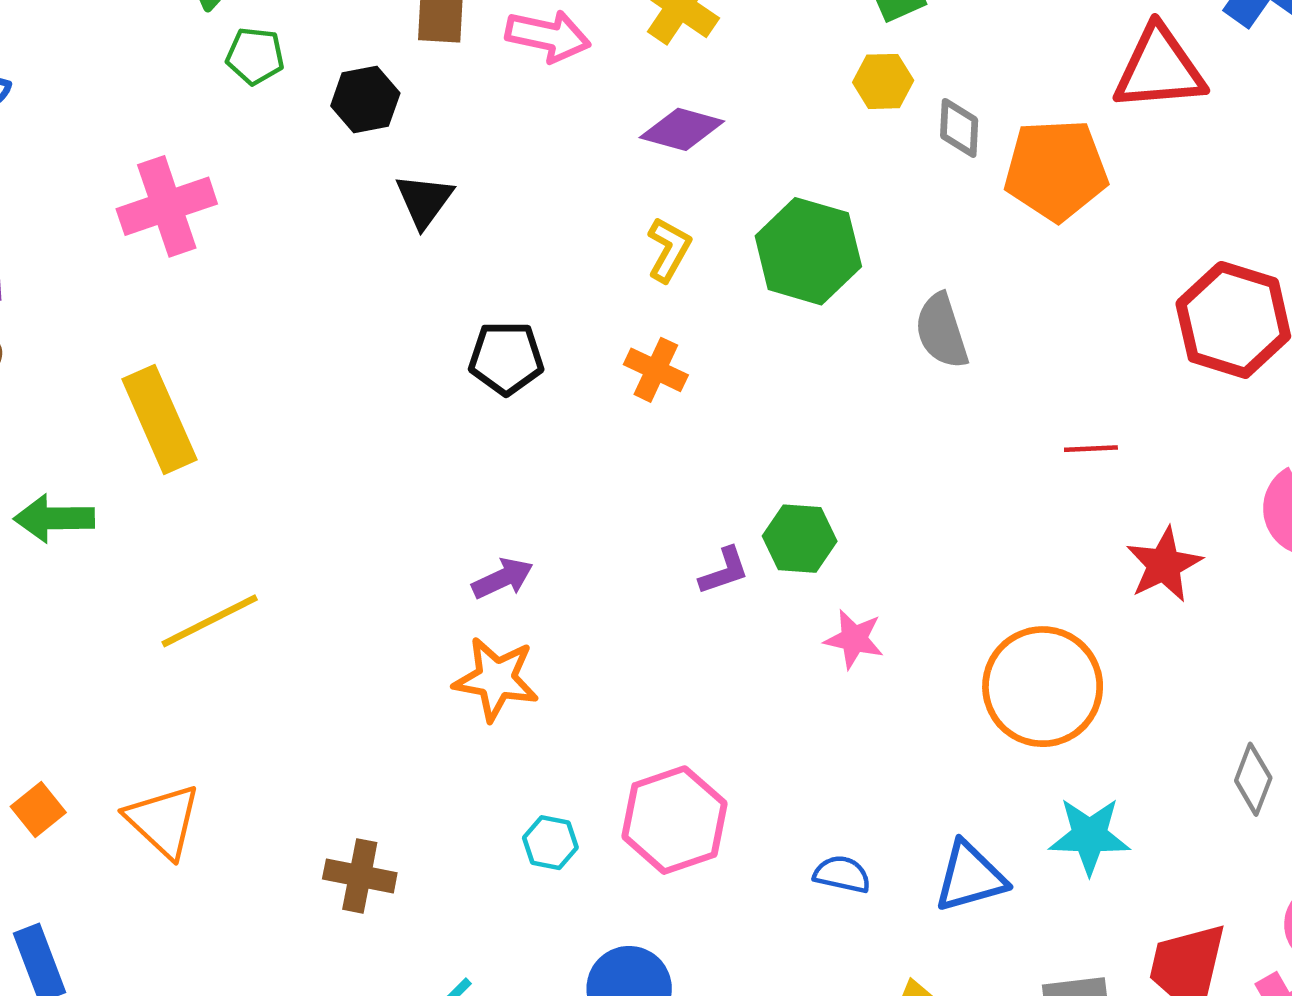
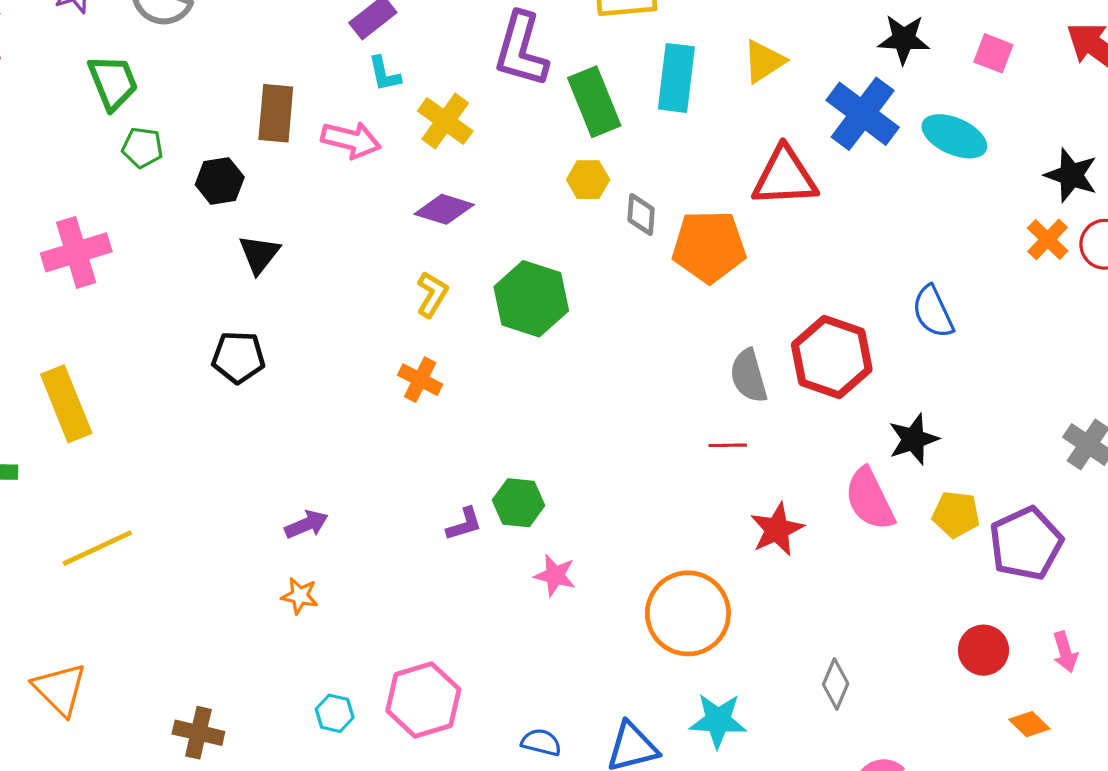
gray semicircle: (942, 331) -> (749, 376), moved
black pentagon: (506, 358) -> (238, 357), moved
orange star: (496, 679) -> (300, 596), size x0.6

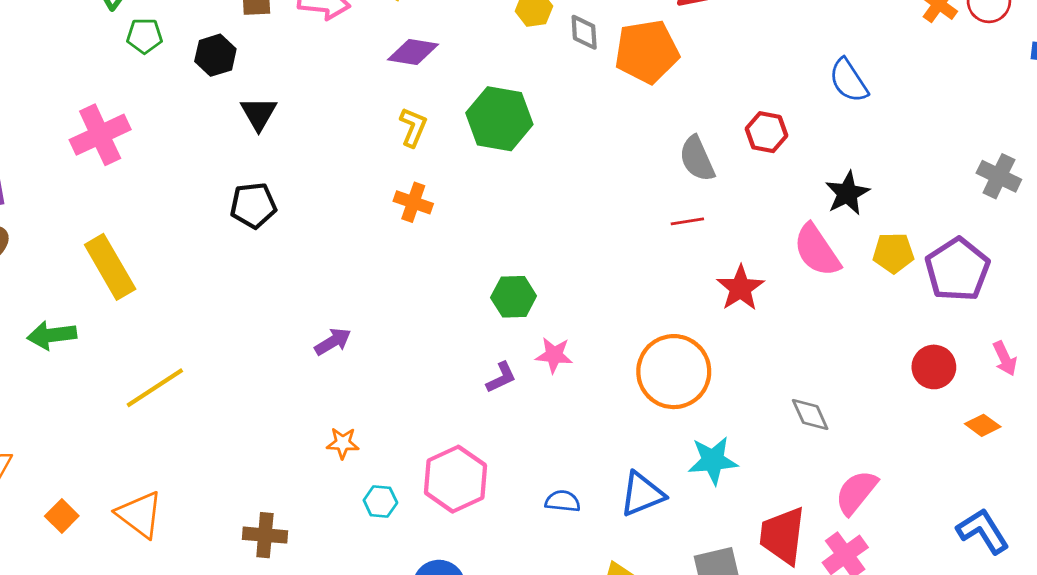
red hexagon: (832, 357) -> (767, 132), size x0.6
purple L-shape: (464, 524) -> (501, 377), moved
orange star: (300, 596) -> (343, 443), moved
gray diamond: (836, 684) -> (810, 414), turned -39

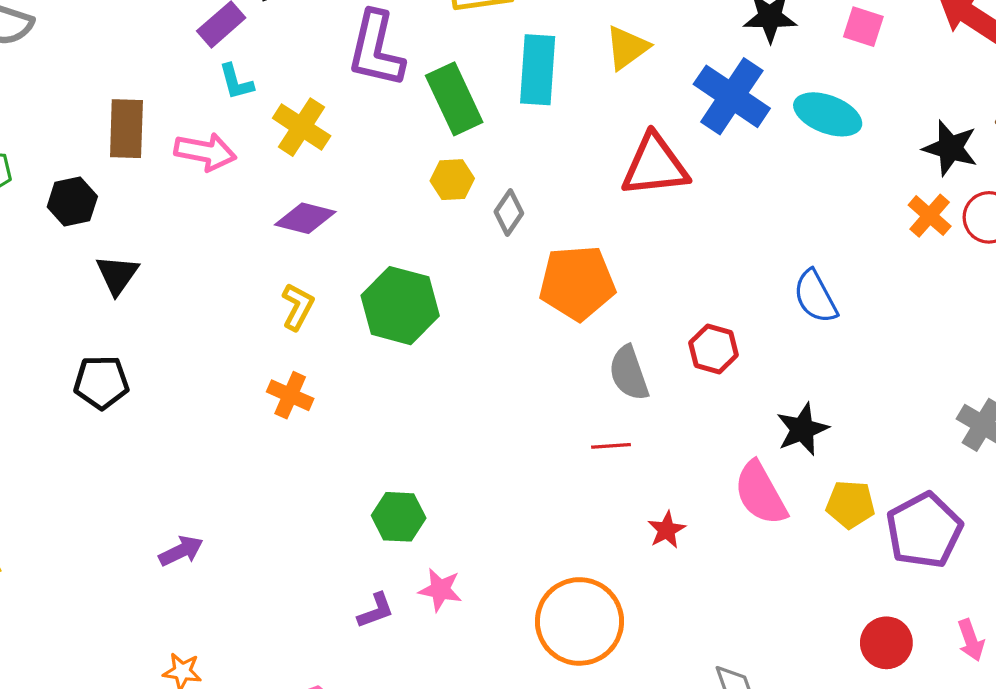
gray diamond: (584, 32) -> (509, 213), turned 33
orange pentagon: (647, 52) -> (577, 283), moved
red star: (740, 288) -> (667, 530), size x0.7

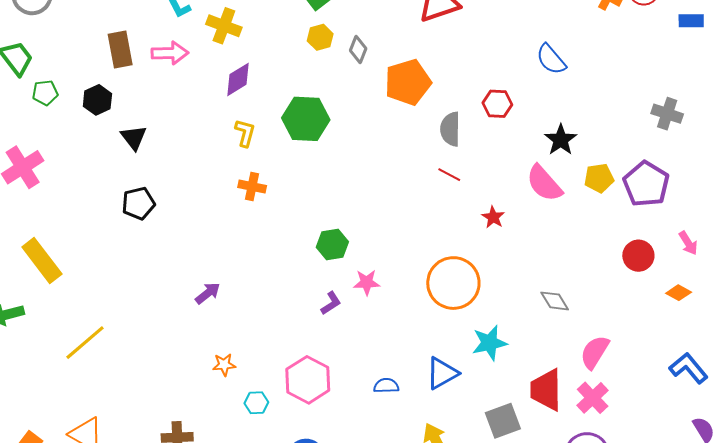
purple diamond: (305, 218) -> (238, 79), turned -33
gray semicircle: (629, 373) -> (450, 129), turned 32
red line: (611, 446) -> (449, 175), turned 45

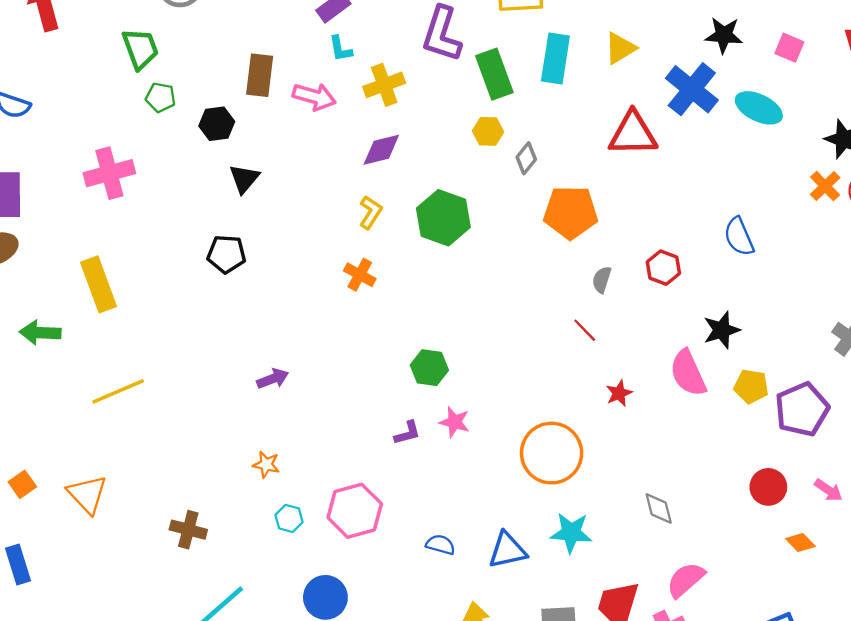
yellow cross: (224, 26) -> (384, 85), turned 32
gray semicircle: (450, 129) -> (602, 280), size x0.7
pink arrow: (688, 243) -> (828, 490), turned -40

